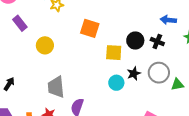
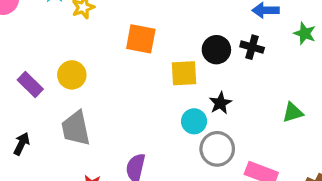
purple rectangle: (20, 23) -> (30, 84), moved
gray circle: (159, 73) -> (217, 149), moved
gray trapezoid: (56, 87) -> (76, 128), moved

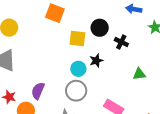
black cross: (252, 47) -> (121, 42), moved
gray circle: (217, 149) -> (76, 91), moved

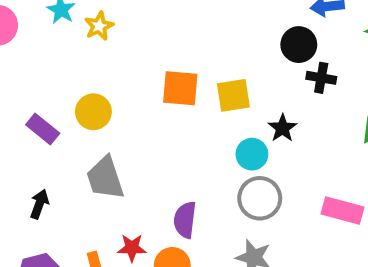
orange square: (55, 13) -> (180, 88), moved
black circle: (100, 28) -> (299, 45), moved

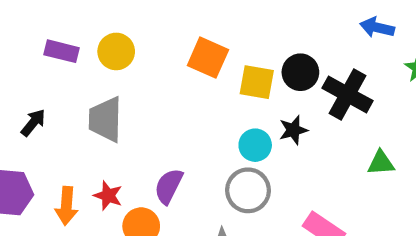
black circle: (299, 45) -> (300, 72), moved
black cross: (321, 78) -> (347, 94), size x1.6
purple rectangle: (43, 129) -> (61, 51), turned -44

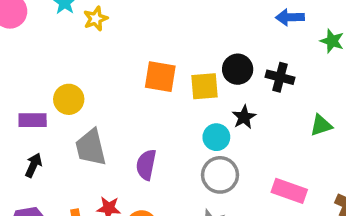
purple rectangle: (61, 51) -> (33, 120), moved
yellow circle: (116, 51) -> (69, 99), moved
black cross: (347, 94) -> (280, 77), size x0.7
purple semicircle: (169, 186) -> (146, 165), moved

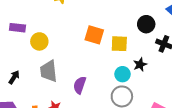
black circle: (238, 69) -> (146, 24), moved
purple rectangle: (33, 120) -> (17, 28), moved

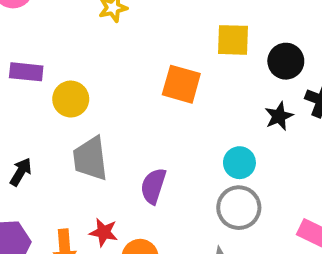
yellow square: (119, 44) -> (233, 40), moved
black star: (140, 65) -> (279, 116), moved

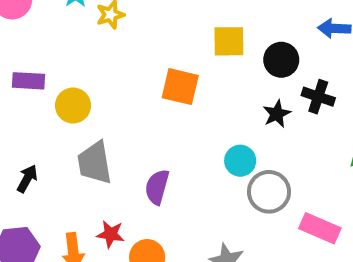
gray circle: (239, 208) -> (269, 192), moved

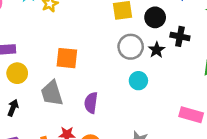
orange square: (180, 87) -> (67, 58), moved
yellow circle: (73, 105) -> (17, 73), moved
gray circle: (269, 192) -> (131, 47), moved

